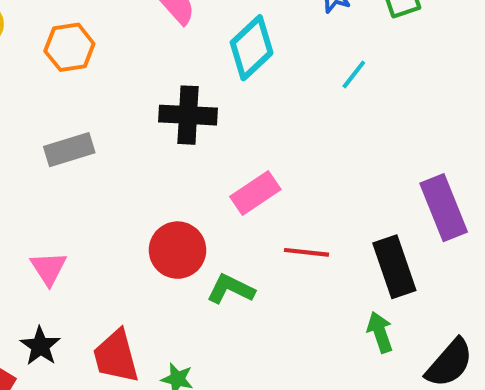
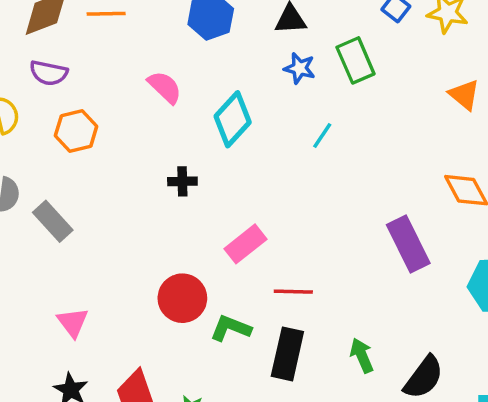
black cross: (188, 115) -> (182, 181), size x0.6
gray rectangle: (69, 150) -> (53, 221), moved, turned 69
black rectangle: (394, 267) -> (287, 354), moved, turned 36

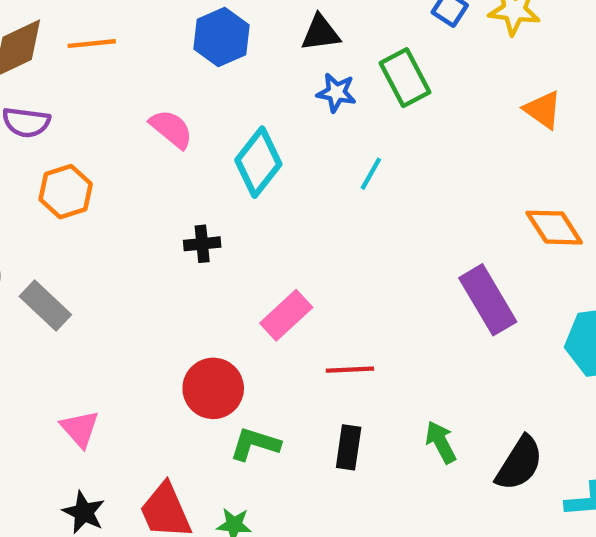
green L-shape: (231, 328) -> (255, 444), moved
black rectangle: (287, 354) -> (349, 447), size x0.7

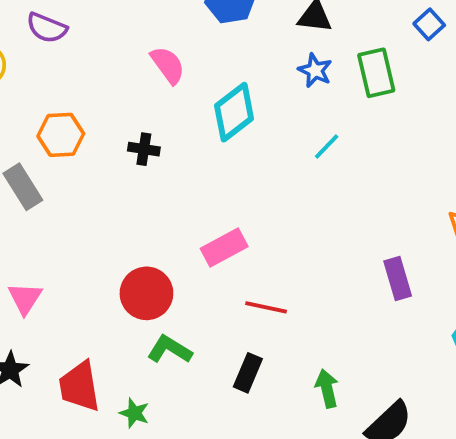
orange hexagon: (66, 192) -> (61, 135), moved
black cross: (202, 244) -> (144, 149), moved
purple rectangle: (488, 300) -> (398, 279), size x0.7

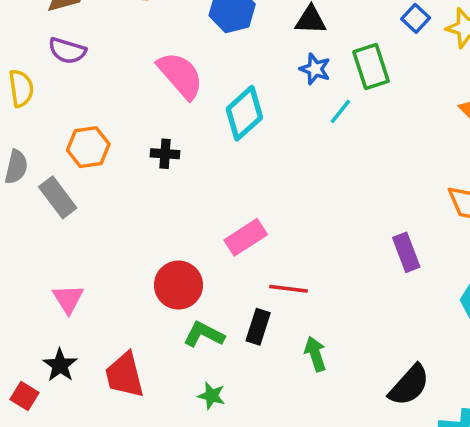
pink semicircle: (168, 65) -> (180, 75), size x1.4
cyan line: (327, 146) -> (341, 111), moved
black rectangle: (248, 373) -> (258, 327), moved
green arrow: (327, 388) -> (315, 354), moved
green star: (134, 413) -> (211, 396), moved

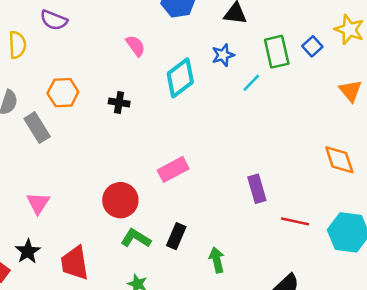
blue square: (416, 18) -> (312, 46), moved
blue star: (315, 69) -> (223, 55), moved, turned 30
pink semicircle: (180, 75) -> (136, 46), size x0.6
purple rectangle: (406, 252) -> (257, 189), moved
red line: (289, 289) -> (295, 221), moved

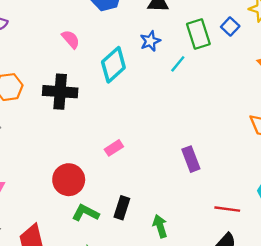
black cross: (119, 102) -> (60, 92), size x1.8
pink rectangle: (173, 169) -> (114, 148), size x0.7
red line: (295, 221) -> (227, 209), moved

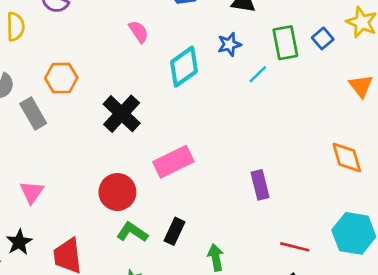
black cross: (60, 92) -> (122, 114), moved, turned 32
pink rectangle: (114, 148) -> (173, 162), size x1.8

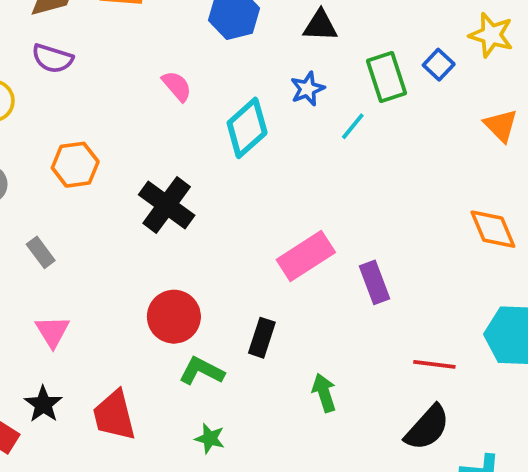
gray rectangle: (33, 113) -> (41, 252), moved, size x0.7
pink rectangle: (173, 162) -> (306, 256), moved
black rectangle: (174, 231) -> (262, 338), moved

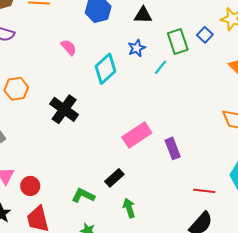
red circle: (174, 317) -> (30, 186), moved, size x0.7
black rectangle: (262, 338) -> (114, 178), turned 30
green arrow: (324, 393) -> (129, 208), moved

